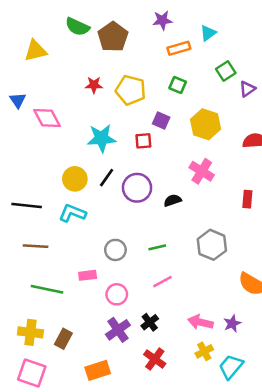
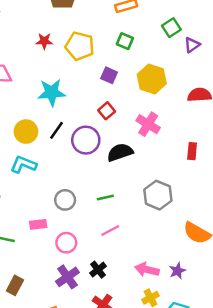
red square: (143, 141) -> (107, 111), moved, turned -35
black semicircle: (173, 200) -> (120, 152), size x1.5

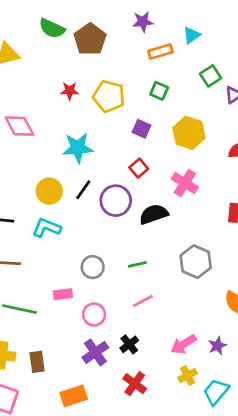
pink arrow: (147, 270) -> (183, 344), turned -45
brown rectangle: (15, 285) -> (37, 362), turned -36

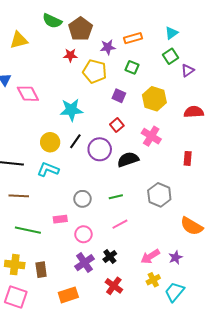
purple star: (143, 22) -> (108, 47), moved
cyan triangle: (192, 35) -> (171, 33), moved
red star: (70, 91) -> (70, 55), moved

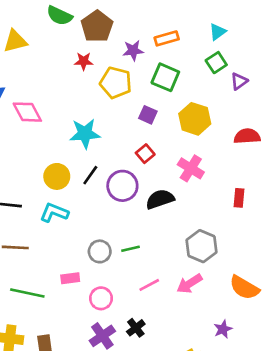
green square: (132, 67) -> (165, 77), size x1.5
green line: (116, 197) -> (130, 249), moved
pink arrow: (150, 256) -> (189, 284), moved

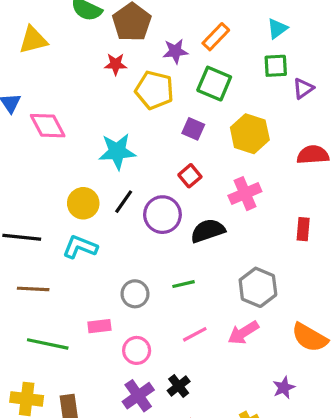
orange rectangle: (167, 38) -> (216, 37), turned -30
green square: (216, 63) -> (276, 66), turned 30
pink cross: (191, 168) -> (245, 194), turned 35
green line: (130, 249) -> (183, 284), moved

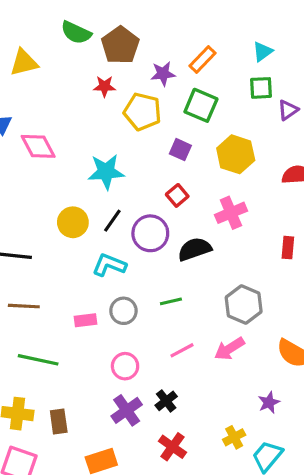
cyan L-shape: (80, 247) -> (109, 265), moved
pink rectangle: (99, 326) -> (86, 320), moved

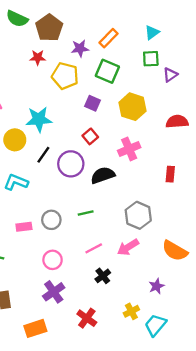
yellow circle: (73, 222) -> (15, 140), moved
cyan L-shape: (109, 265) -> (16, 182), moved
black cross: (166, 401) -> (103, 276), moved

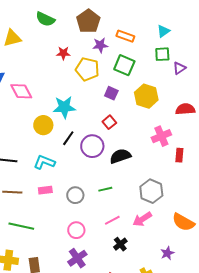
brown pentagon: (49, 28) -> (88, 21), moved
orange rectangle: (109, 38) -> (125, 36), turned 66
pink cross: (129, 149) -> (161, 136), moved
pink rectangle: (24, 227) -> (45, 190), moved

